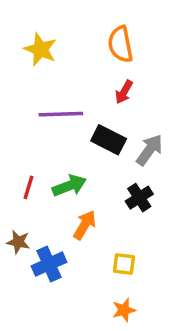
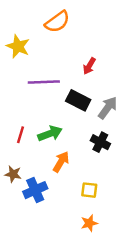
orange semicircle: (120, 44) -> (57, 22), moved, turned -115
yellow star: (40, 49) -> (18, 46), moved
black cross: (139, 198) -> (100, 142), turned -30

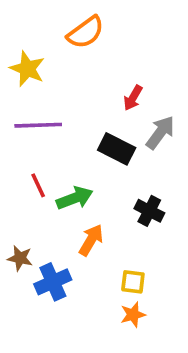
purple line: (44, 82) -> (38, 125), moved
gray arrow: (108, 108) -> (160, 133), moved
red line: (20, 135) -> (38, 185), moved, turned -42
orange star: (89, 223) -> (133, 315), moved

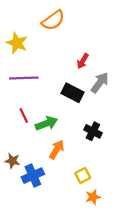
yellow square: (133, 282) -> (83, 176), turned -35
orange star: (133, 315) -> (93, 197), moved

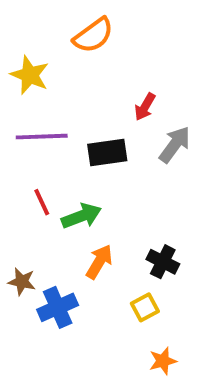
black rectangle: (73, 93) -> (107, 152), moved, turned -35
black cross: (93, 131) -> (163, 262), moved
orange star: (93, 197) -> (163, 361), moved

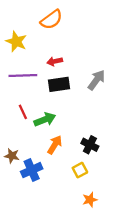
red arrow: (145, 107) -> (55, 61), moved, turned 48

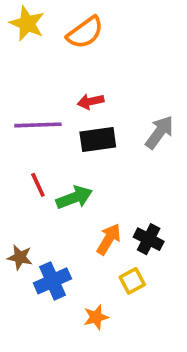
yellow star: (16, 42) -> (27, 23), moved
orange arrow: (55, 145) -> (109, 239), moved
orange star: (90, 200) -> (96, 317), moved

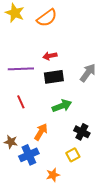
green arrow: (74, 197) -> (62, 106), moved
orange arrow: (109, 239) -> (41, 132), moved

